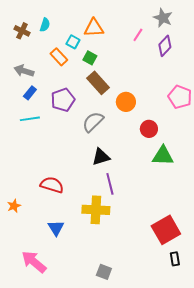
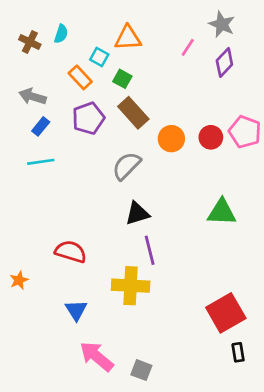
purple pentagon: (63, 100) -> (88, 118), moved
red circle: (149, 129) -> (211, 137), moved
pink arrow: (34, 262) -> (97, 356), moved

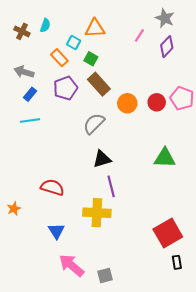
gray square: (141, 370) -> (105, 276), turned -35

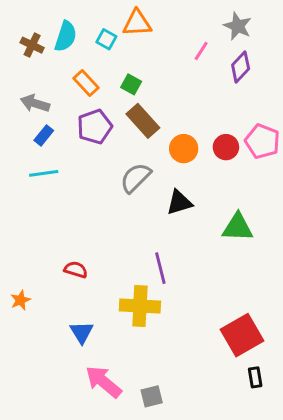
cyan semicircle: (45, 25) -> (66, 36), size x1.5
orange triangle: (95, 28) -> (137, 23), moved
cyan square: (74, 43) -> (106, 39), moved
black triangle: (102, 159) -> (179, 203), moved
red semicircle: (52, 187) -> (76, 270), size x0.7

